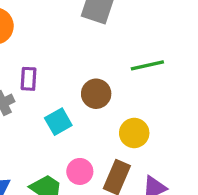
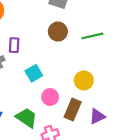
brown circle: (96, 94) -> (58, 32), moved
pink circle: (80, 171) -> (50, 97), moved

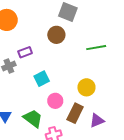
brown circle: (58, 32) -> (56, 35), moved
purple rectangle: (14, 45) -> (25, 52), turned 64

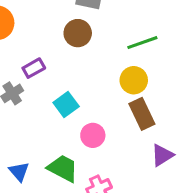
yellow circle: (86, 87) -> (134, 80), moved
brown rectangle: (75, 113) -> (142, 114), moved, turned -42

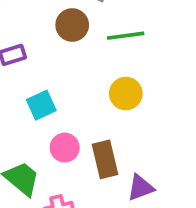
green line: (142, 43) -> (126, 36), moved
brown rectangle: (142, 114) -> (105, 159), moved

